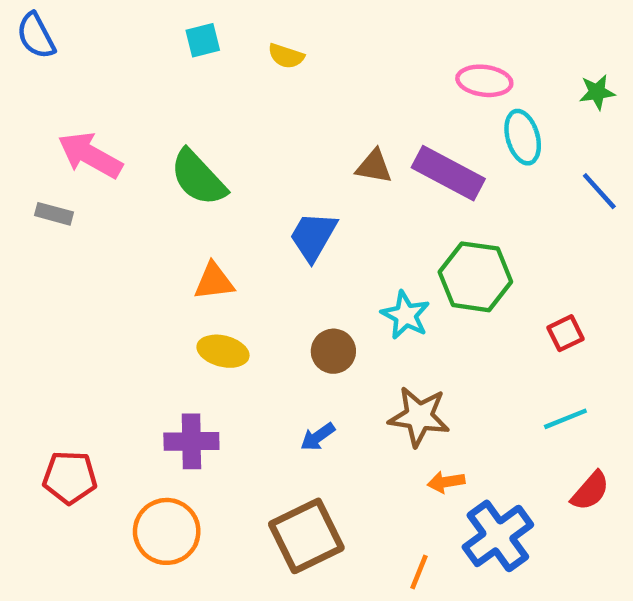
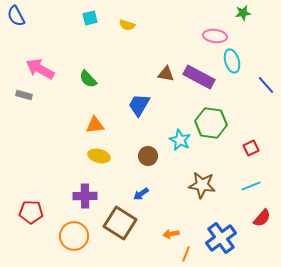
green star: (597, 92) -> (243, 13), moved
green semicircle: (198, 178) -> (88, 79), size x0.7
brown star: (419, 417) -> (202, 185), moved
orange arrow: (446, 482) -> (171, 234), moved
brown square: (306, 536) -> (120, 223), moved, turned -32

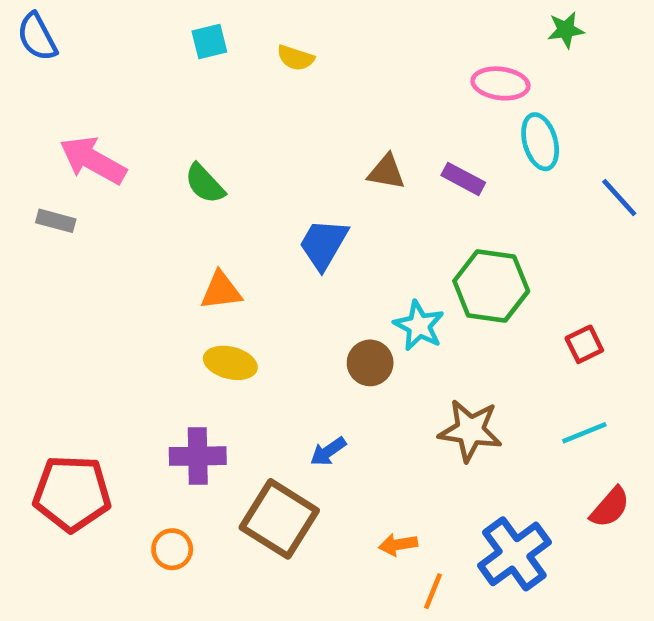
purple rectangle: (199, 77) -> (463, 179), size x0.6
brown circle: (148, 156) -> (370, 363), moved
red pentagon: (31, 212) -> (72, 493), size x1.4
orange circle: (74, 236) -> (172, 549), size x0.6

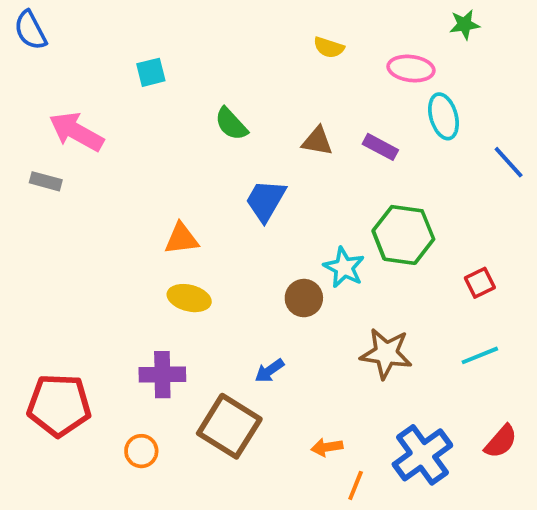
cyan square: (209, 42) -> (151, 72), moved
yellow semicircle: (296, 58) -> (329, 47), moved
green semicircle: (205, 184) -> (231, 124), moved
red semicircle: (610, 507) -> (501, 441), moved

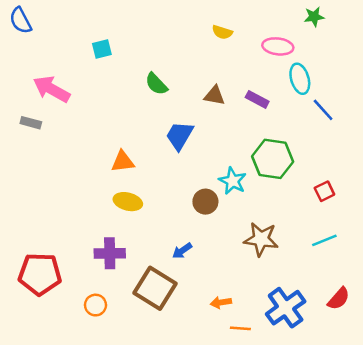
blue line: (509, 162) -> (323, 110), moved
orange line: (356, 485) -> (240, 328), turned 72

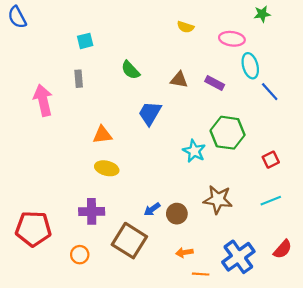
pink arrow: (52, 89) -> (43, 100), moved, turned 48
gray rectangle: (31, 123) -> (79, 79), moved, turned 70
brown circle: (205, 202) -> (177, 214), moved

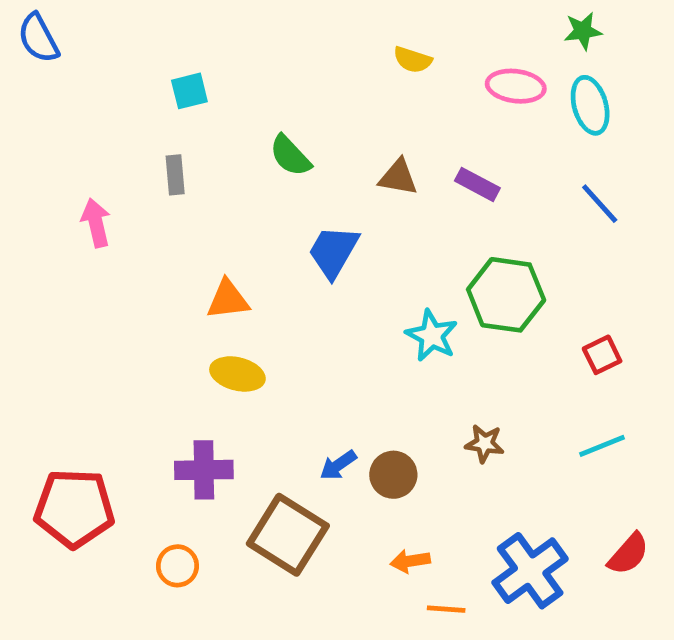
cyan ellipse: (250, 66) -> (590, 105), moved
pink arrow: (43, 100) -> (96, 223), size x0.7
brown star: (218, 200) -> (485, 444), size x0.6

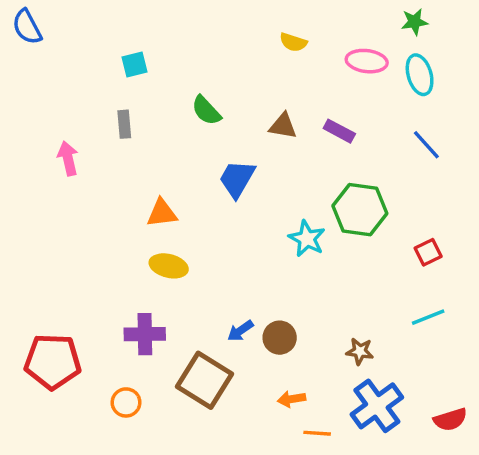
brown star: (485, 444) -> (360, 351), moved
red semicircle: (628, 554) -> (450, 420), moved, turned 32

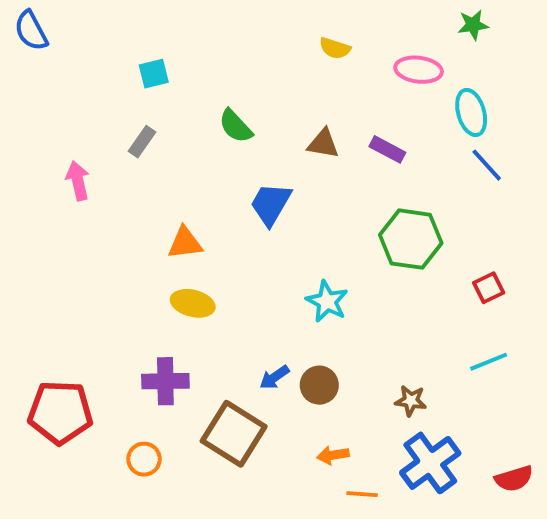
cyan ellipse: (420, 75) -> (471, 112), moved
gray rectangle: (124, 124) -> (142, 142), turned 40
cyan star: (307, 239) -> (327, 301), moved

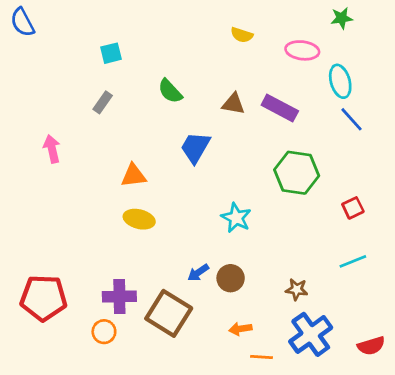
purple rectangle: (387, 149) -> (280, 108), size x1.4
pink arrow: (78, 181) -> (52, 149), moved
purple cross: (165, 381) -> (119, 296), moved

